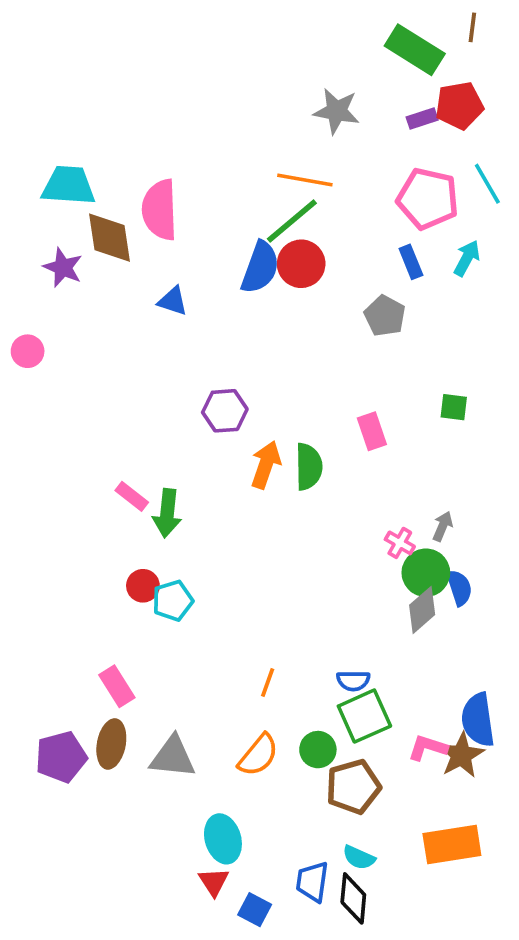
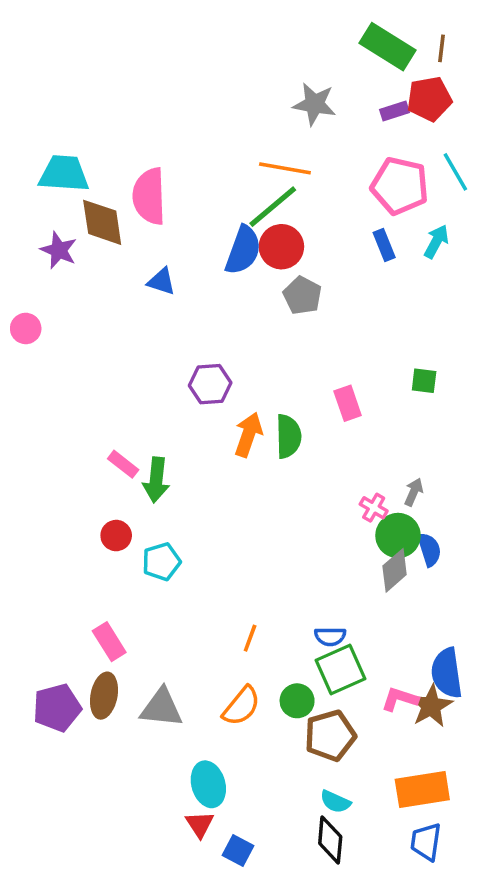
brown line: (472, 27) -> (441, 48), moved
gray pentagon: (385, 316) -> (302, 295), moved
red circle: (143, 586) -> (116, 536), moved
blue trapezoid: (312, 882) -> (426, 842), moved

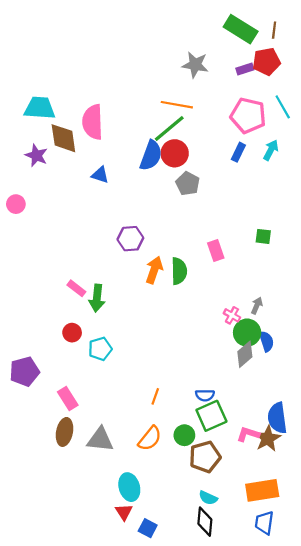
blue rectangle: (384, 245) -> (238, 152), turned 48
purple pentagon: (57, 708) -> (25, 371), moved

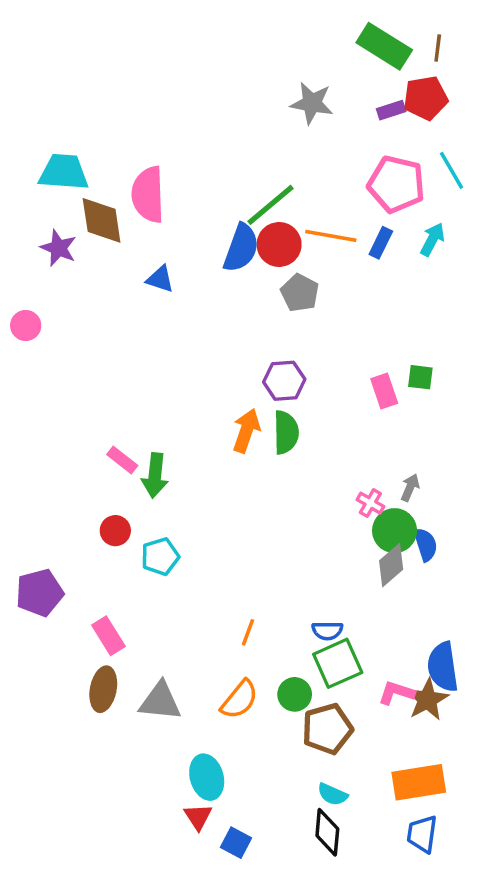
orange line: (177, 105) -> (331, 236), moved
purple hexagon: (130, 239) -> (284, 381), moved
pink rectangle: (216, 251) -> (384, 391), moved

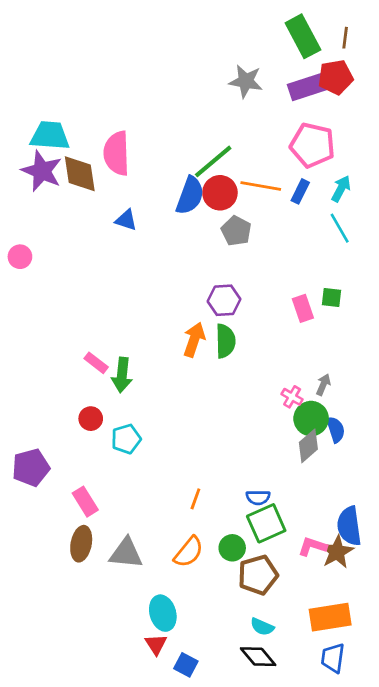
green rectangle: (384, 46) -> (303, 36), turned 30
purple rectangle: (391, 110) -> (308, 87), size x1.8
cyan line: (451, 170) -> (340, 228), moved
purple star: (58, 248) -> (42, 171), moved, size x1.4
black diamond: (327, 832) -> (258, 657), turned -45

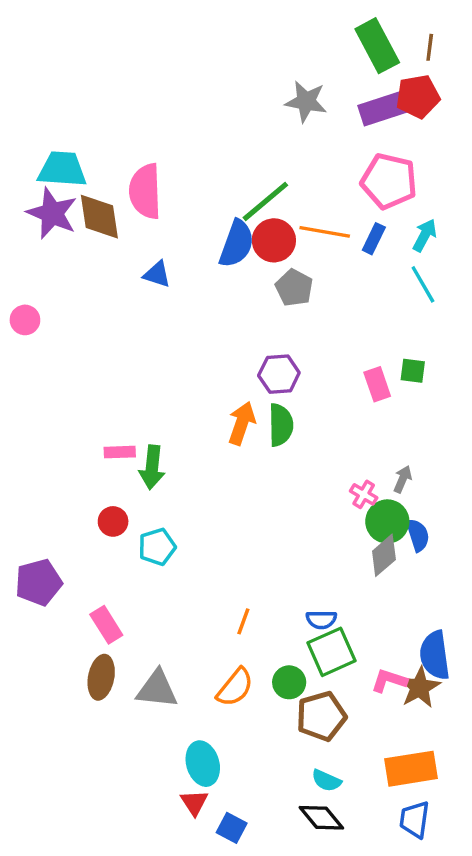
pink rectangle: (96, 363) -> (120, 452), turned -40

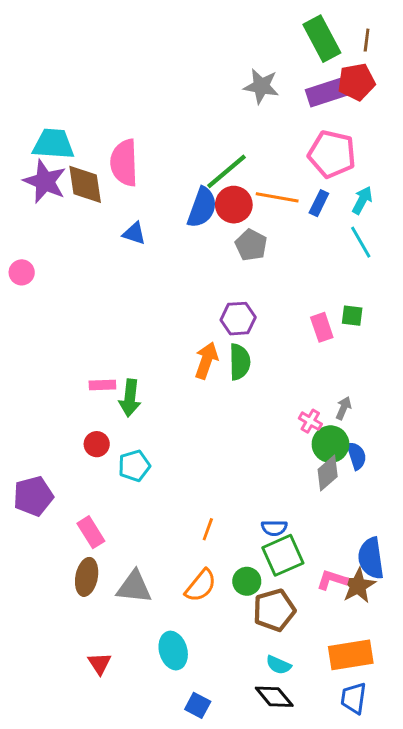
red triangle: (194, 803) -> (100, 664), moved

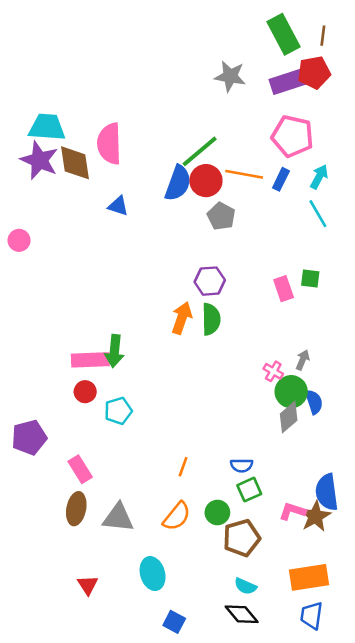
pink rectangle: (102, 385) -> (90, 360), moved, size x1.6
green square: (283, 555) -> (249, 490), size x0.7

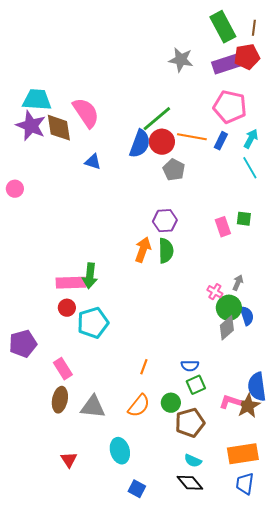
pink semicircle: (109, 144) -> (86, 113), turned 148
cyan pentagon: (118, 411) -> (93, 323), size x1.4

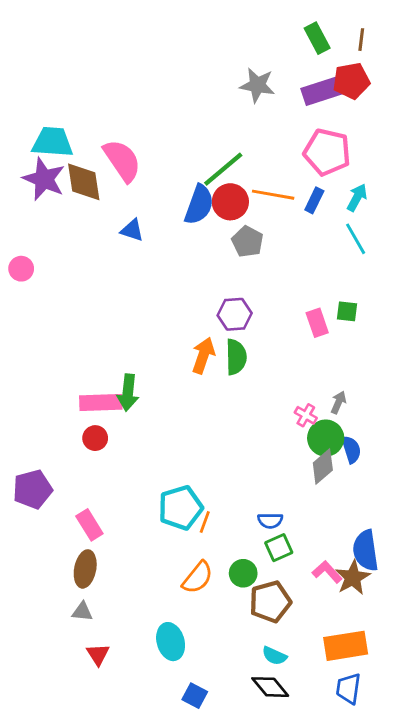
green rectangle: (223, 27) -> (317, 38), size x0.7
cyan pentagon: (93, 323) -> (181, 508), moved
pink L-shape: (230, 402) -> (327, 572), turned 30
gray triangle: (93, 407) -> (82, 612), moved, size x0.6

